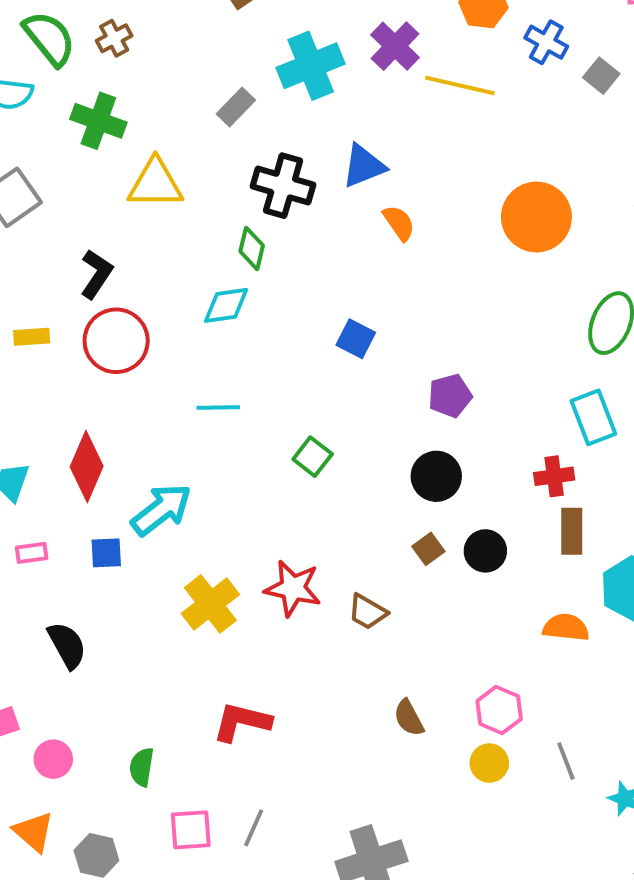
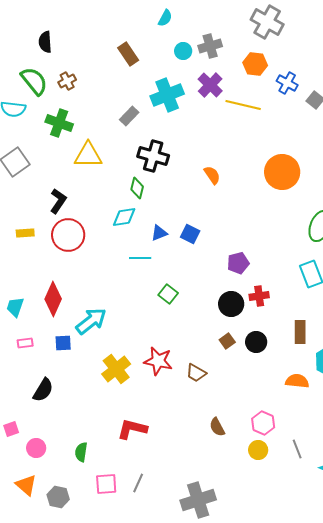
blue triangle: (364, 166) -> (159, 233), moved, size x0.7
cyan line: (218, 408) -> (140, 258), moved
red cross: (554, 476) -> (259, 296), moved
black semicircle: (67, 645) -> (43, 390), turned 60

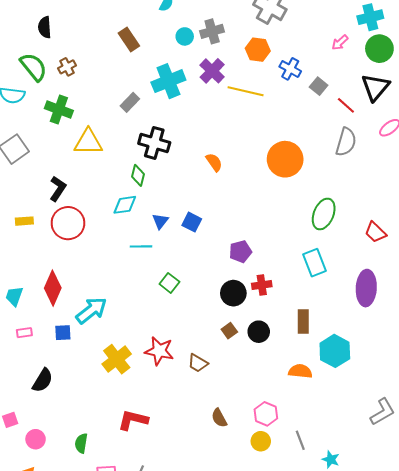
blue triangle: (159, 233) -> (160, 221), turned -30

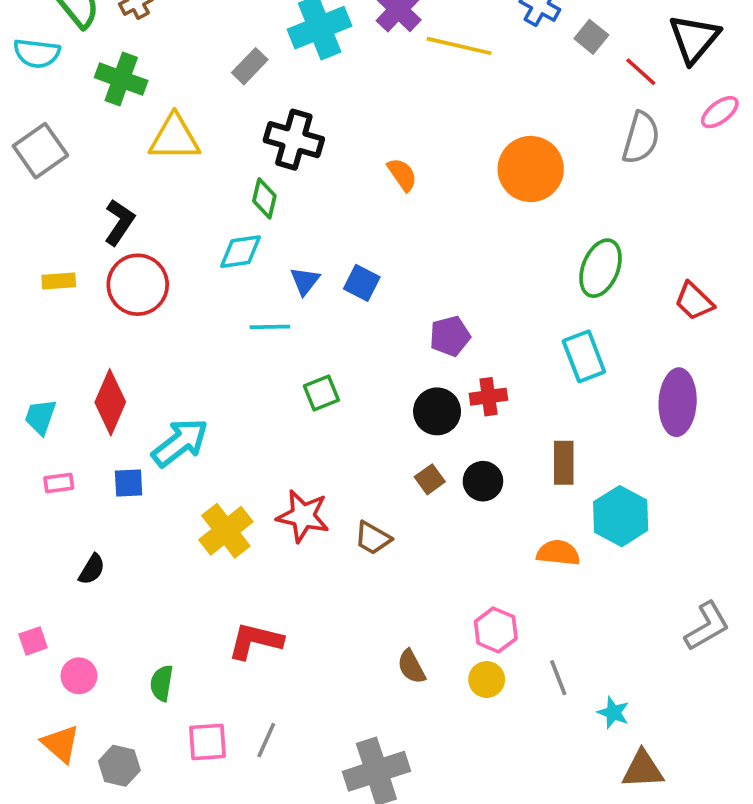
green square: (169, 283) -> (321, 393), turned 30
black semicircle: (43, 380) -> (92, 569), size x0.7
brown semicircle: (219, 418) -> (411, 667), moved

